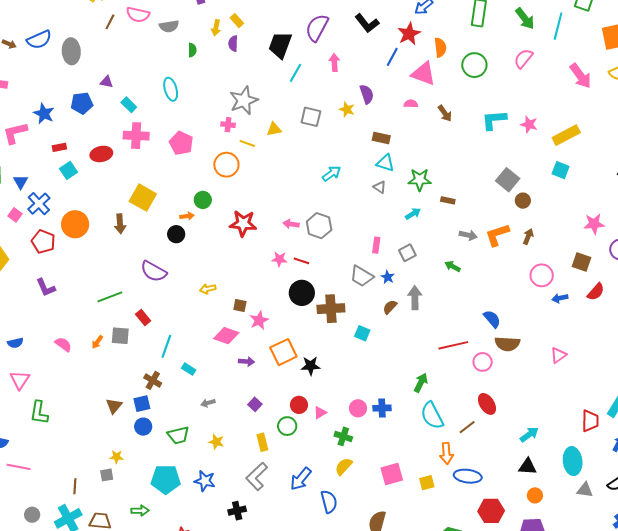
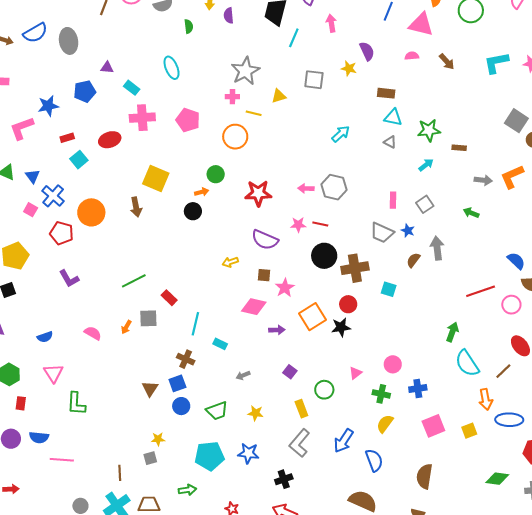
blue star: (44, 114) -> (48, 106), turned -30
purple semicircle: (154, 271) -> (265, 240), moved
red circle: (299, 405) -> (348, 304), moved
blue cross: (382, 408) -> (418, 388), moved

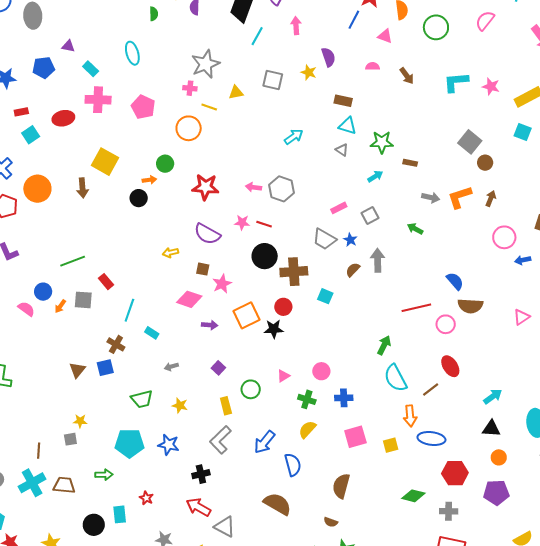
pink triangle: (421, 24) -> (385, 36), size x0.6
pink rectangle: (393, 200) -> (339, 208), turned 56
blue circle: (181, 406) -> (43, 292), moved

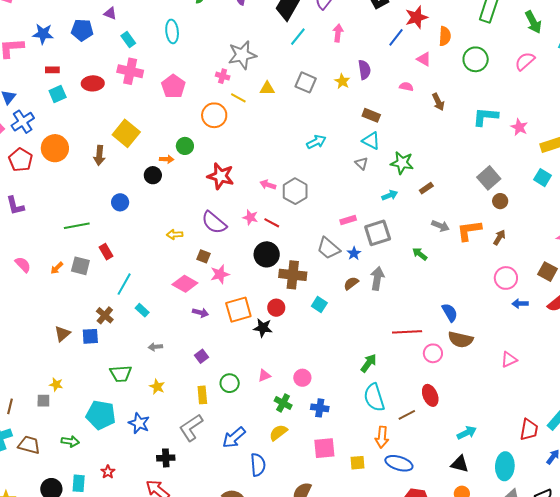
brown rectangle: (410, 163) -> (426, 188), turned -56
gray square: (370, 215) -> (378, 233), size x1.5
blue circle: (43, 292) -> (120, 202), moved

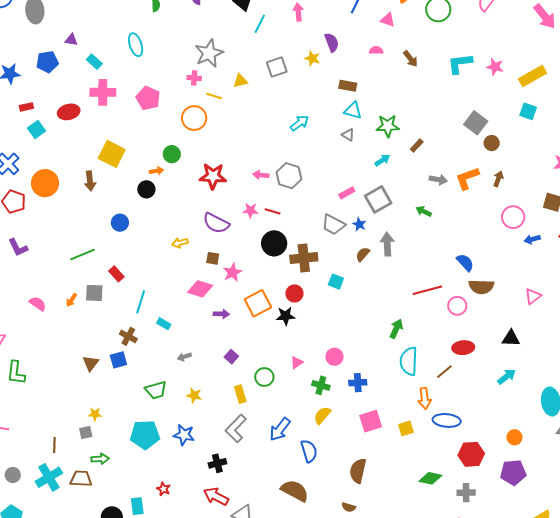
gray square: (306, 82) -> (277, 67), turned -30
red ellipse: (430, 395) -> (463, 348), turned -60
cyan semicircle: (374, 397) -> (409, 361), turned 32
green arrow: (70, 441) -> (100, 459), moved
black triangle: (460, 464) -> (511, 338), moved

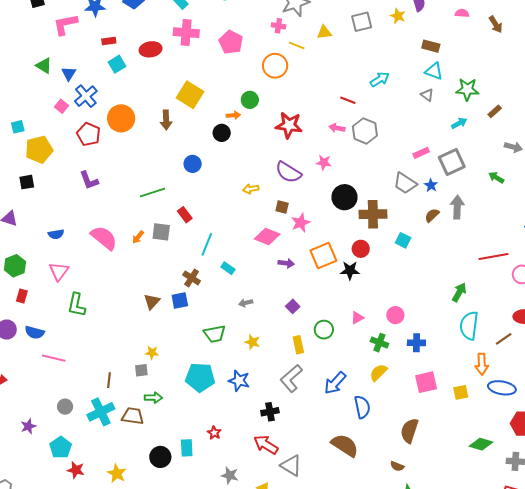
red line: (273, 211) -> (348, 100), moved
pink semicircle: (38, 304) -> (104, 238), size x1.6

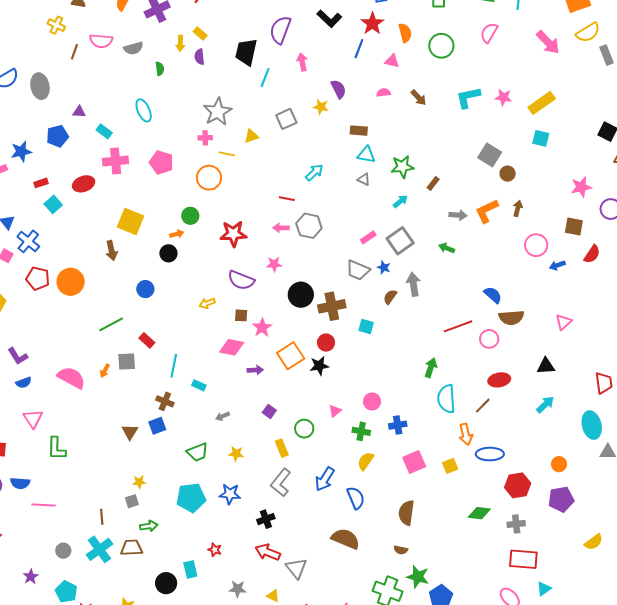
orange circle: (121, 118) -> (71, 282), moved
purple L-shape: (89, 180) -> (18, 356), moved
gray triangle: (291, 466) -> (296, 568), turned 30

